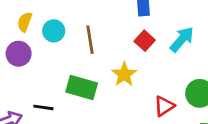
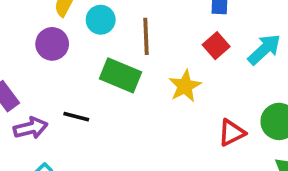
green rectangle: (82, 87) -> (121, 75), moved

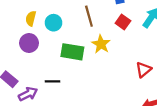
brown line: (146, 36) -> (89, 16), moved
yellow star: (185, 86) -> (101, 44), moved

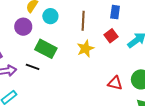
green rectangle: (72, 52) -> (46, 49), moved
red triangle: (144, 70) -> (115, 83), turned 35

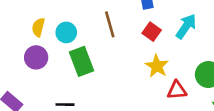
green rectangle: (46, 49) -> (81, 61), moved, turned 60
yellow star: (85, 49) -> (157, 66), moved

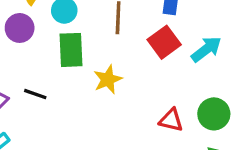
red square: (152, 32) -> (164, 42), size x1.4
yellow star: (157, 66) -> (108, 79), moved

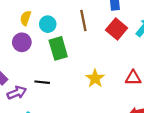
yellow star: (108, 79) -> (95, 78), moved

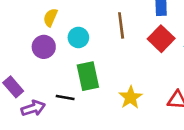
cyan circle: (48, 24) -> (78, 37), moved
green rectangle: (58, 48) -> (88, 76), moved

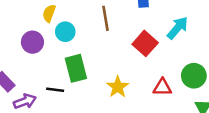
yellow semicircle: (50, 18) -> (49, 13), moved
red square: (161, 39) -> (145, 43), moved

